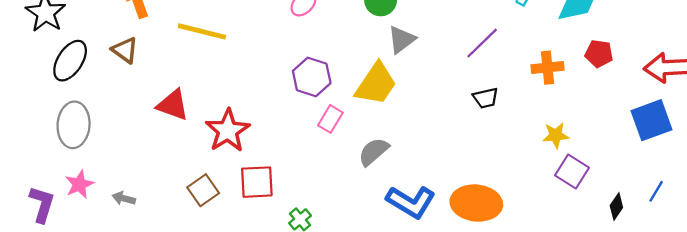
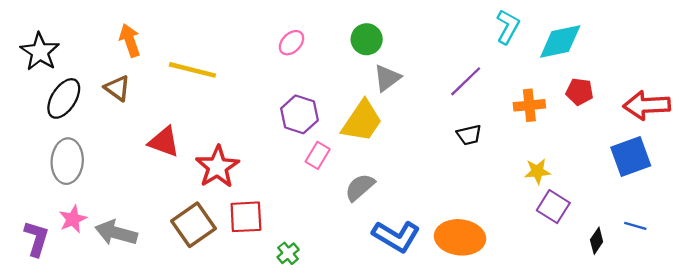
brown square: (203, 190) -> (194, 225), size x1.4
blue line: (656, 191) -> (635, 226), turned 75
gray arrow: (124, 198) -> (116, 233), size x1.8

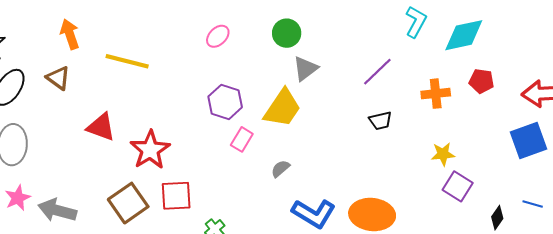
gray semicircle: (360, 187) -> (280, 169), size x0.7

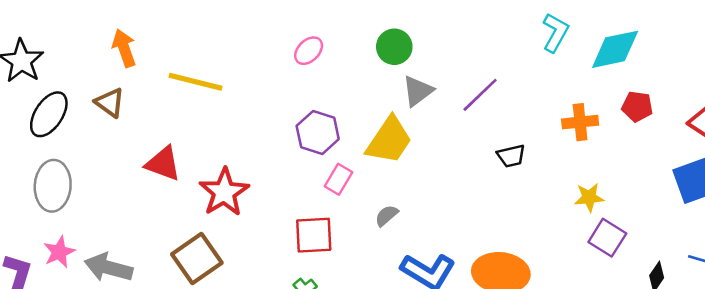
purple line: (377, 72) -> (480, 95), moved
red square: (176, 196) -> (314, 235), moved

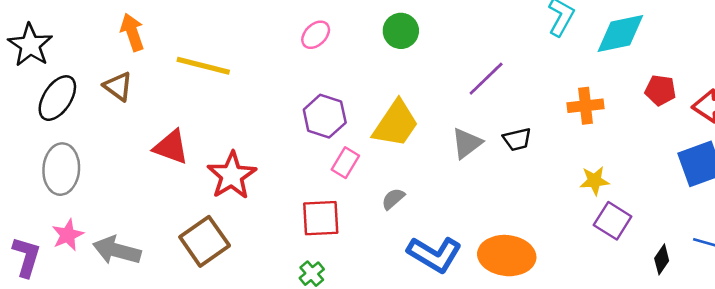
gray triangle: (418, 91) -> (467, 143), moved
red pentagon: (637, 107) -> (660, 90), moved

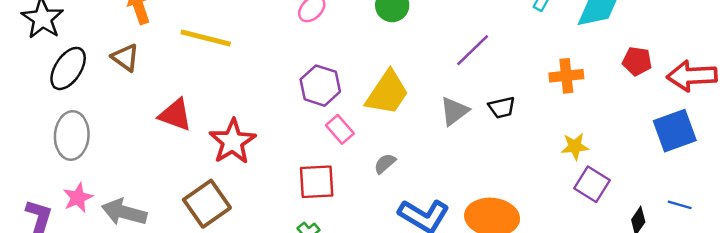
pink rectangle: (345, 163) -> (340, 129), turned -72

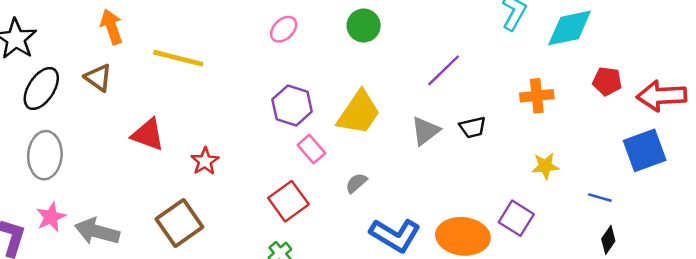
red star: (233, 142) -> (205, 161), size x0.6
red square: (317, 182) -> (288, 201), turned -33
purple square: (592, 184) -> (516, 218), moved
blue line: (680, 205) -> (600, 198), moved

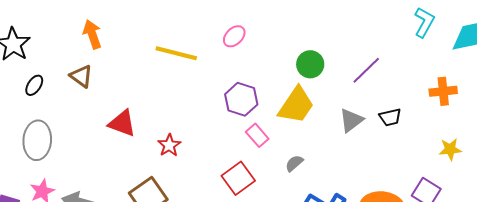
green circle: (364, 26) -> (310, 64), moved
yellow line: (178, 58) -> (176, 53), moved
black ellipse: (41, 89) -> (34, 85), size x0.6

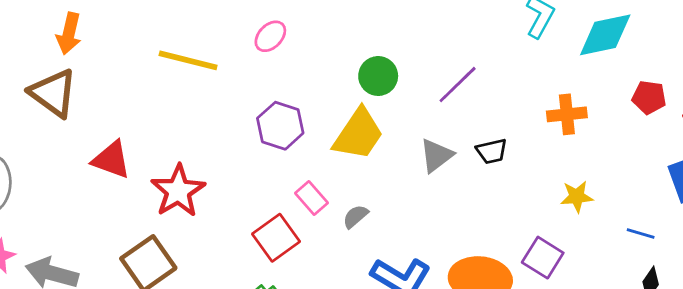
orange arrow: (92, 34) -> (69, 33), turned -148
brown triangle: (81, 76) -> (53, 93), size x1.5
pink rectangle: (257, 135) -> (311, 198), moved
red star: (169, 145) -> (178, 191), size x1.6

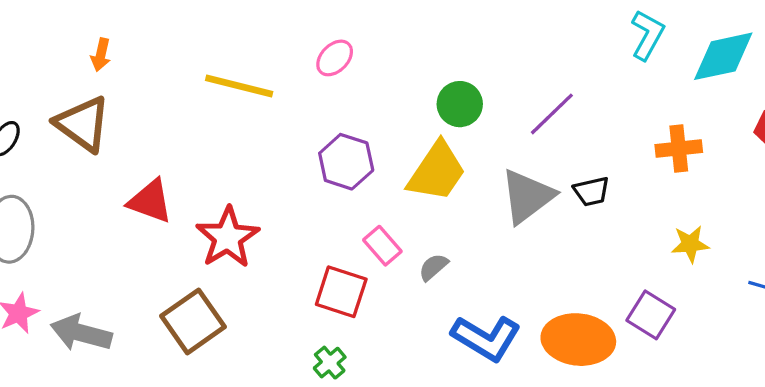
orange arrow: (69, 33) -> (101, 55), size x0.7
gray triangle: (436, 155) -> (527, 196), size x1.4
red square: (276, 238) -> (341, 292), turned -36

